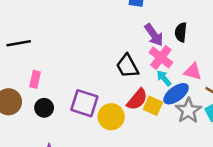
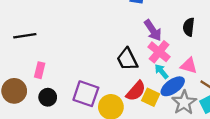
black semicircle: (181, 32) -> (189, 27), moved

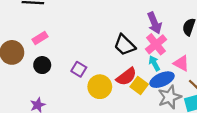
black trapezoid: (127, 59) -> (125, 45), turned -30
pink rectangle: (40, 70) -> (40, 38), turned 32
purple square: (86, 94) -> (79, 69), size x0.6

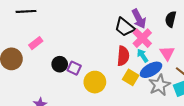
black trapezoid: (125, 45) -> (125, 27), moved
pink triangle: (181, 63) -> (167, 53), turned 35
black circle: (42, 65) -> (60, 64), moved
red semicircle: (126, 77) -> (123, 56), moved, turned -42

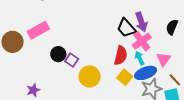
pink rectangle: (36, 43) -> (38, 30), size x1.5

